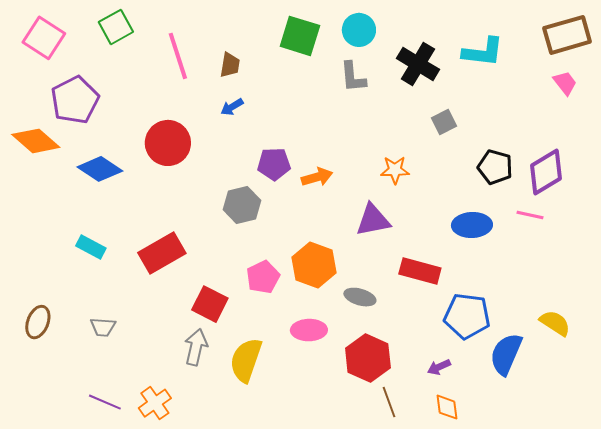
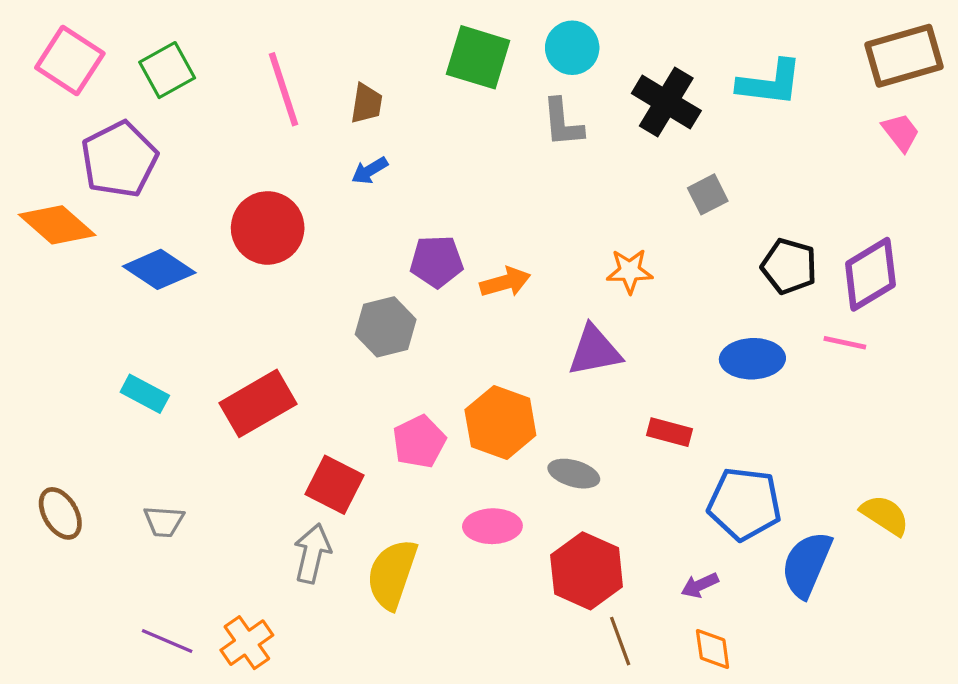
green square: (116, 27) -> (167, 70), moved
red rectangle: (420, 271) -> (669, 432), size x0.7
brown ellipse: (38, 322) -> (60, 513), turned -52

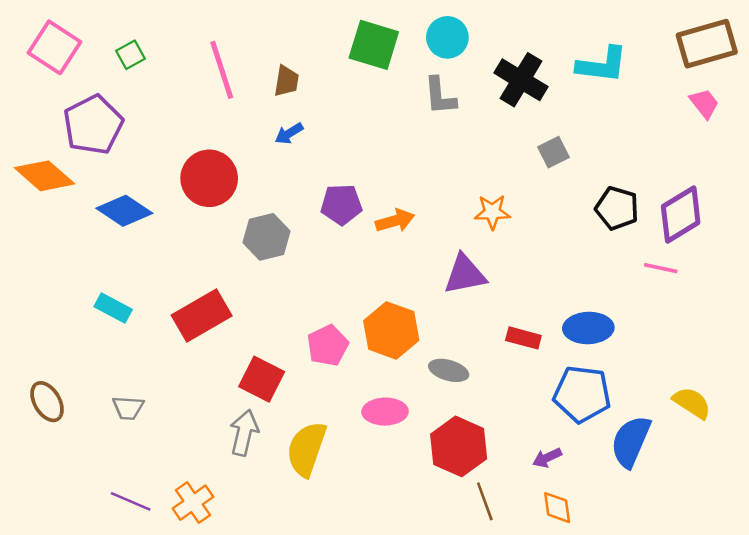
green square: (167, 70) -> (131, 55), size x0.7
gray hexagon: (386, 327) -> (267, 237), moved
blue ellipse: (752, 359) -> (588, 328), moved

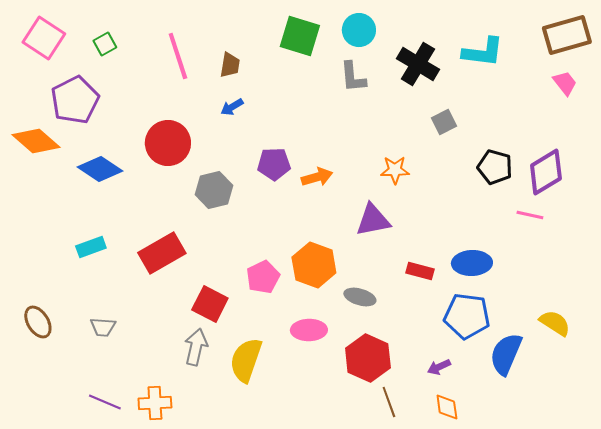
cyan rectangle: (113, 308) -> (91, 247), turned -48
orange cross: (193, 503) -> (155, 403), turned 32

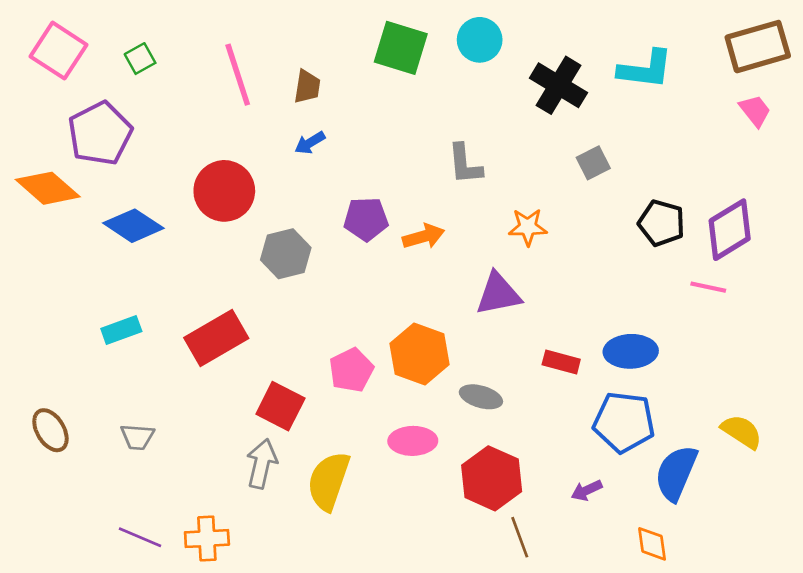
gray L-shape: (353, 77) -> (465, 164), moved
orange diamond: (447, 407) -> (652, 544), moved

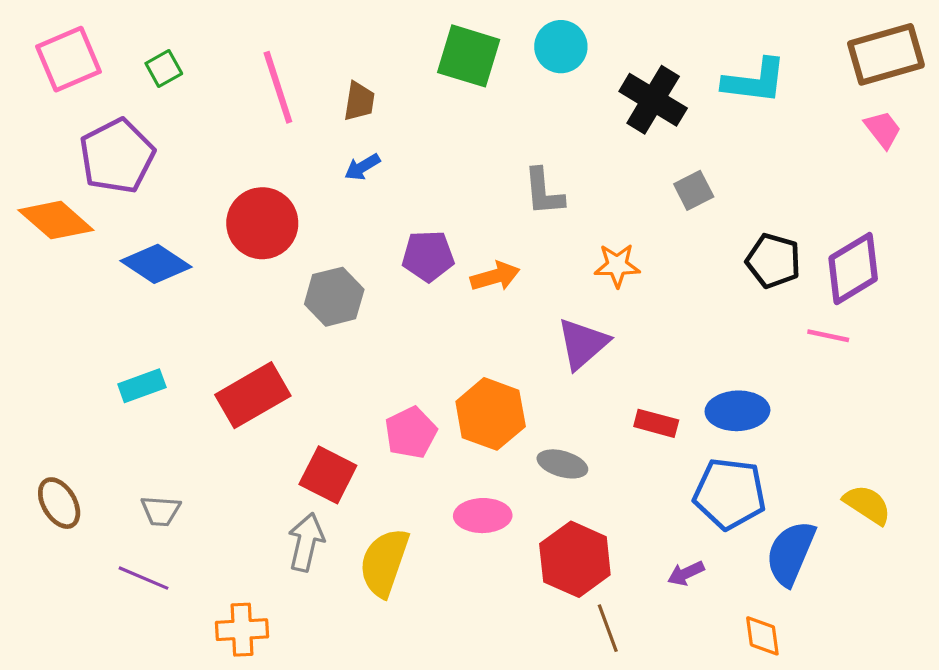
pink square: (59, 51) -> (68, 59), turned 34
purple triangle: (498, 294) -> (583, 344), turned -30
purple line: (140, 537) -> (143, 578), moved

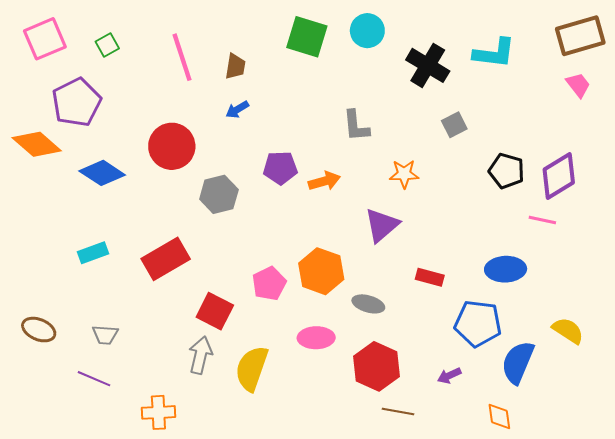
blue ellipse: (737, 411) -> (506, 269), moved
brown ellipse: (59, 503) -> (39, 330), turned -36
brown line: (608, 628) -> (398, 411), turned -60

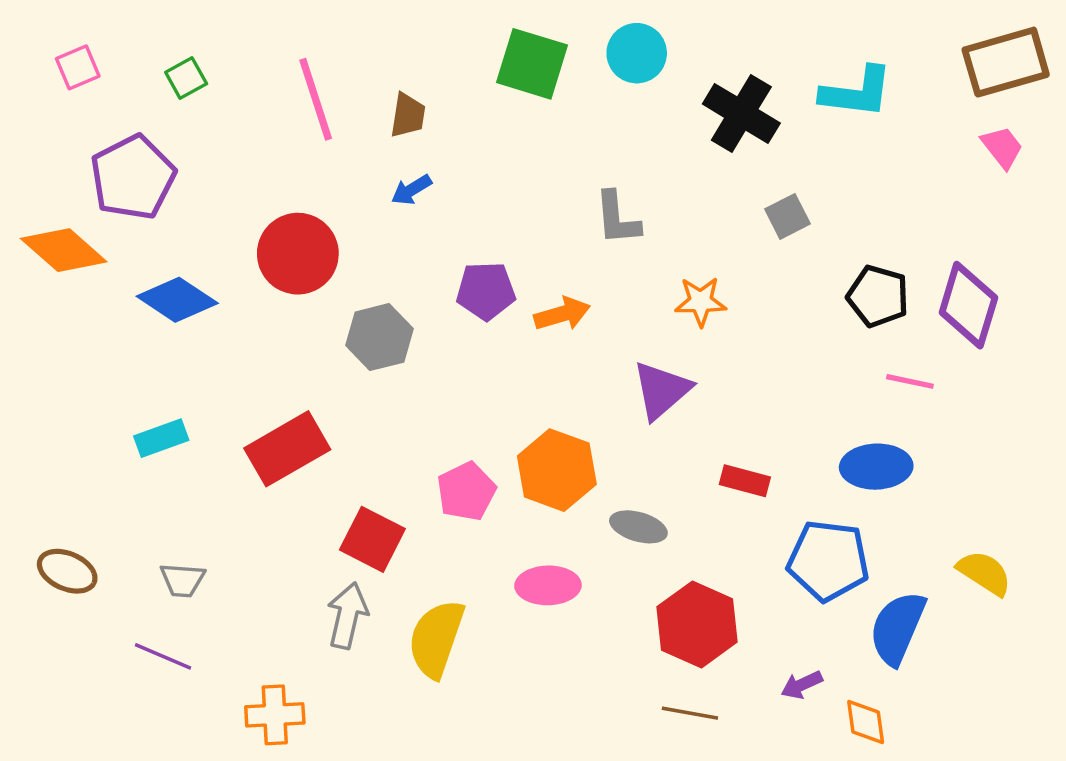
pink square: (45, 39) -> (78, 67), size x0.6
purple diamond: (559, 176) -> (968, 305), turned -42
pink line: (542, 220) -> (910, 381), moved
red hexagon: (377, 366) -> (697, 624), moved
purple arrow: (449, 376) -> (802, 685), moved

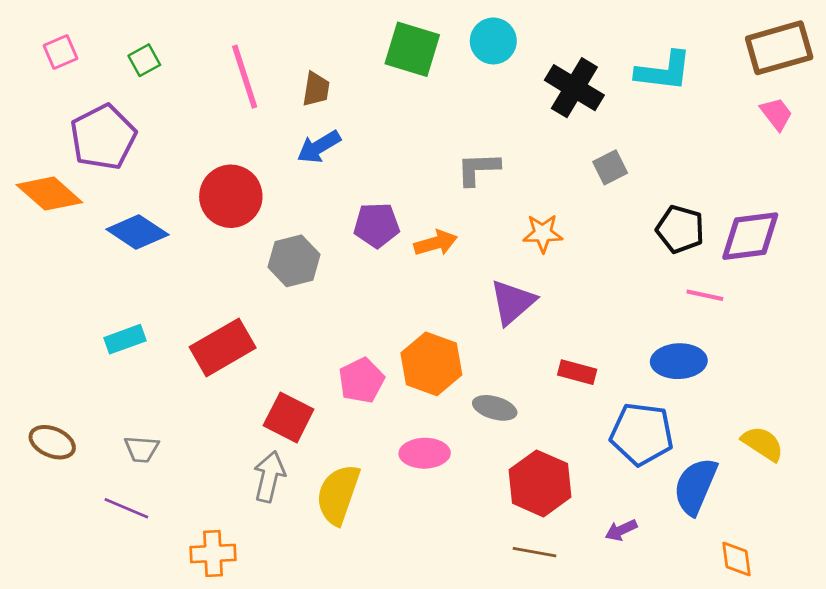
blue arrow: (411, 190) -> (319, 147), size x1.4
gray L-shape: (617, 218) -> (478, 169), turned 93
purple diamond: (968, 305) -> (750, 236), turned 66
orange diamond: (866, 722) -> (737, 559), moved

